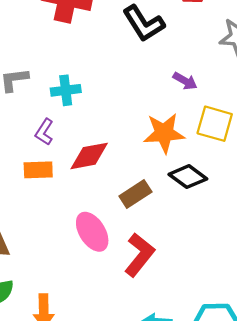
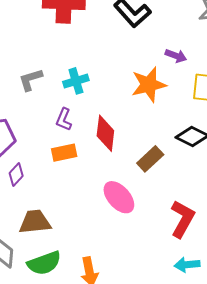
orange star: (164, 133) -> (149, 85), moved
red diamond: (89, 156) -> (105, 133), turned -63
red L-shape: (139, 255) -> (182, 219), moved

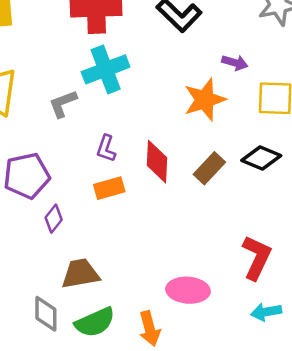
cyan cross: (76, 81) -> (106, 69), moved, size x1.5
brown rectangle: (150, 159) -> (209, 168), moved
pink ellipse: (119, 197) -> (188, 290), moved, turned -40

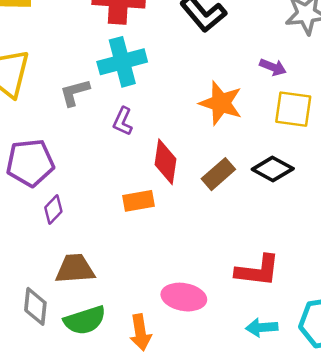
purple arrow: (235, 63) -> (273, 67), moved
orange star: (205, 100) -> (221, 103), turned 30
purple L-shape: (106, 149) -> (123, 121), moved
orange rectangle: (109, 188) -> (138, 201), moved
red L-shape: (257, 257) -> (258, 271), turned 66

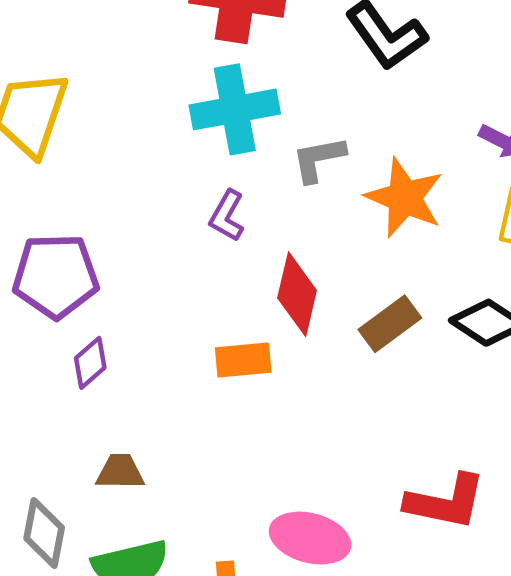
gray L-shape: (75, 92) -> (318, 159), moved
brown trapezoid: (75, 269) -> (120, 472), size x0.7

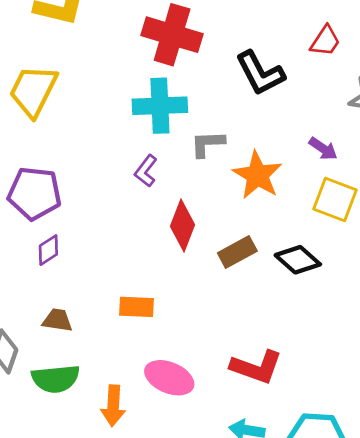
orange rectangle: (243, 360) -> (136, 307), moved

